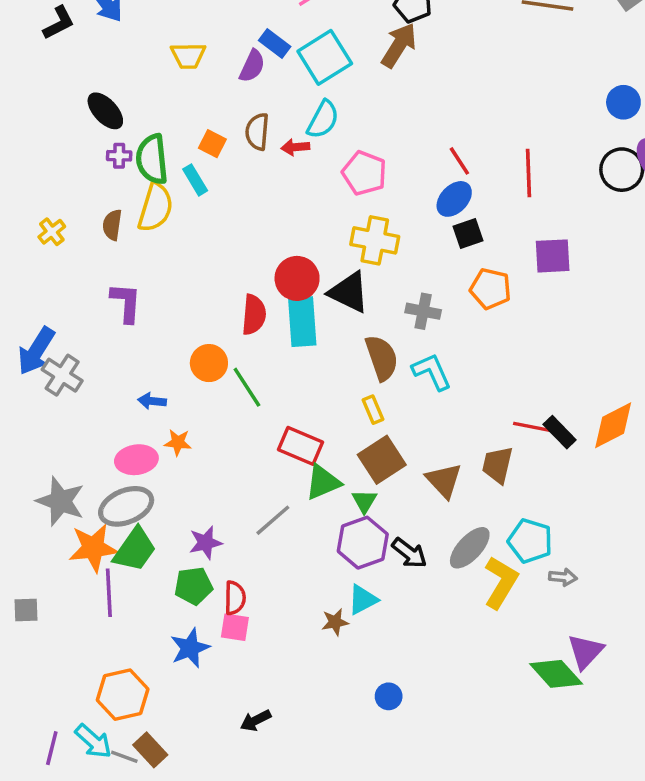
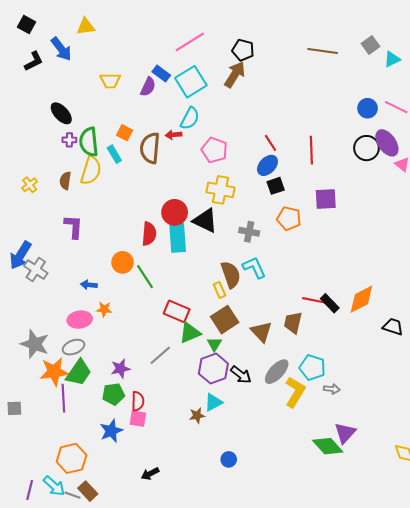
brown semicircle: (257, 132) -> (150, 148), moved, size x1.4
brown semicircle: (382, 358) -> (231, 275), moved
gray ellipse: (126, 506) -> (73, 347), size x0.7

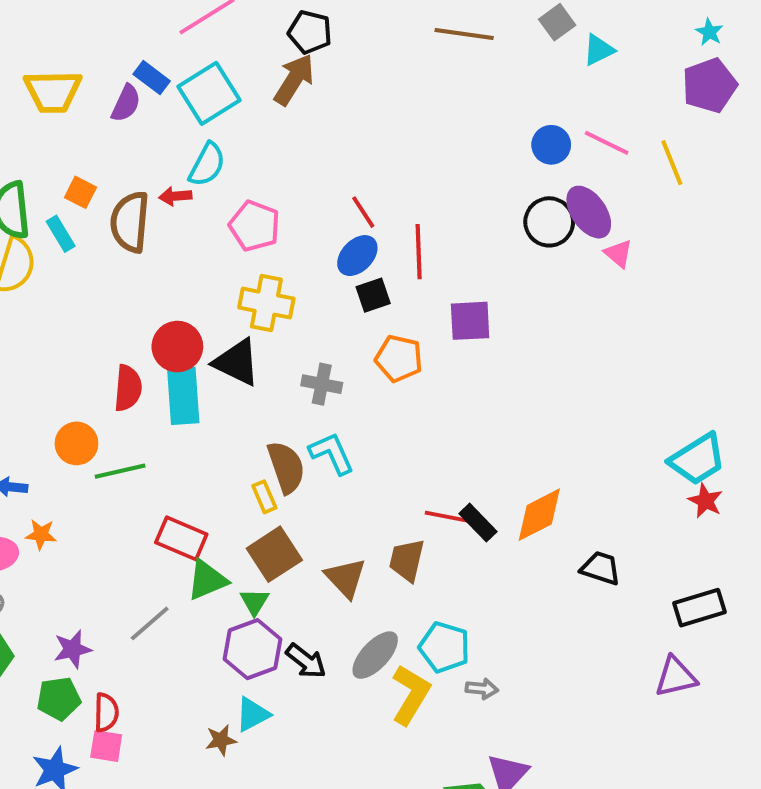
yellow trapezoid: (110, 81) -> (53, 91), size x1.4
red line: (311, 150) -> (419, 252), moved
green line: (145, 277) -> (120, 471), turned -70

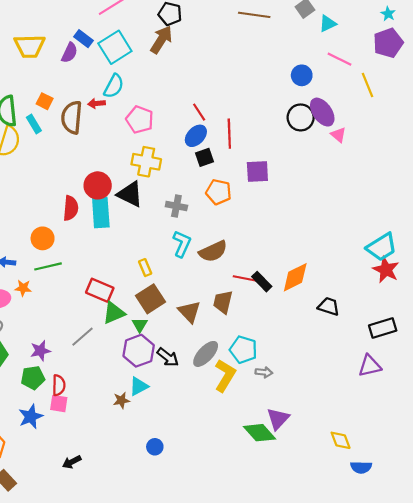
pink line: (607, 143) -> (339, 59), moved
cyan L-shape: (332, 453) -> (182, 244), turned 48
brown semicircle: (286, 467) -> (213, 251), moved, turned 84
green line: (120, 471) -> (48, 266), moved
red star: (705, 501) -> (386, 270), size x1.4

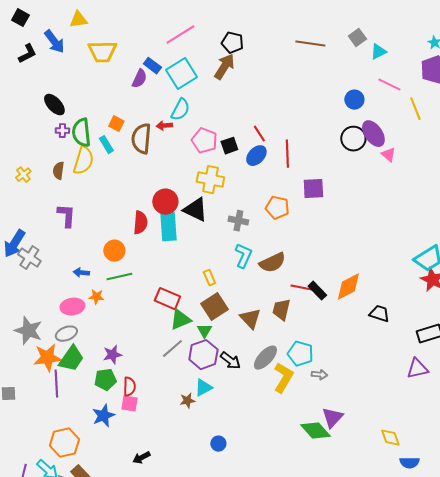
yellow trapezoid: (30, 46) -> (102, 52), moved
black square: (205, 157) -> (229, 146), moved
gray line: (82, 337) -> (172, 349), moved

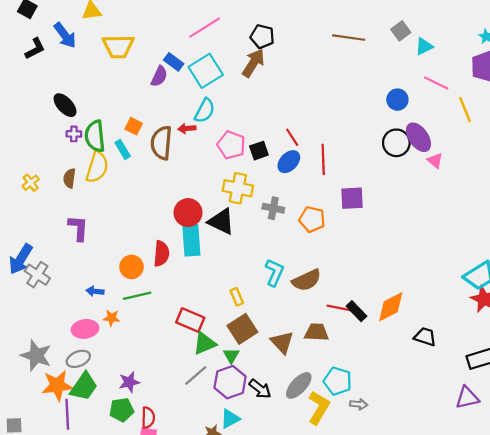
gray cross: (238, 221) -> (273, 208), moved
red semicircle: (140, 223) -> (161, 254), moved
brown trapezoid: (281, 310) -> (317, 332), turned 80

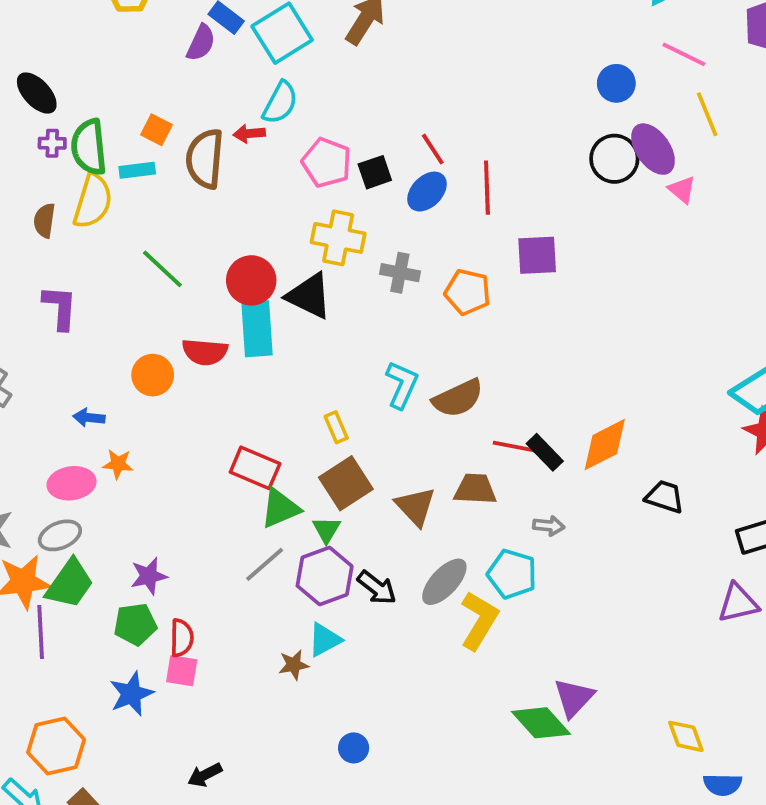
yellow line: (465, 110) -> (707, 114), moved
cyan rectangle: (123, 149) -> (137, 170), turned -66
red semicircle: (161, 254) -> (205, 352), turned 90
green line: (137, 296) -> (162, 269), moved, turned 56
gray arrow: (359, 404) -> (549, 526), moved

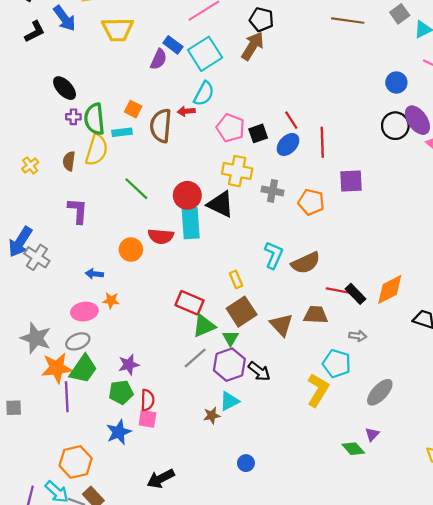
gray ellipse: (444, 582) -> (380, 392), moved
purple triangle: (574, 698) -> (372, 434), size x0.6
green diamond: (541, 723) -> (353, 449), size x0.7
black arrow: (205, 775) -> (161, 479), size x1.4

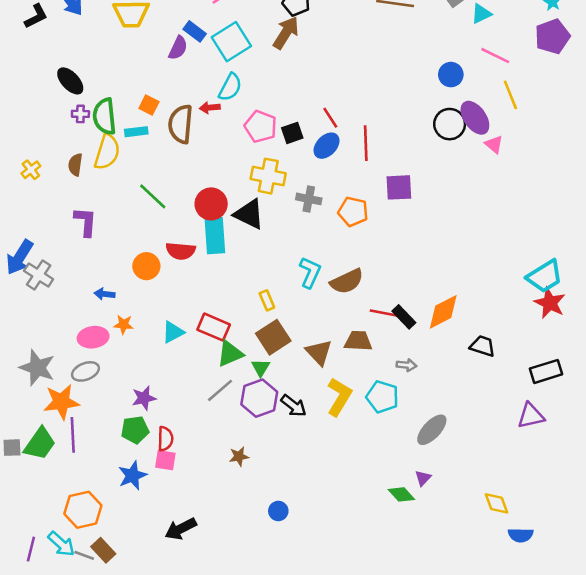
green trapezoid: (83, 369) -> (40, 444), moved
yellow L-shape: (318, 390) -> (339, 397), moved
cyan triangle: (229, 401) -> (173, 332), moved

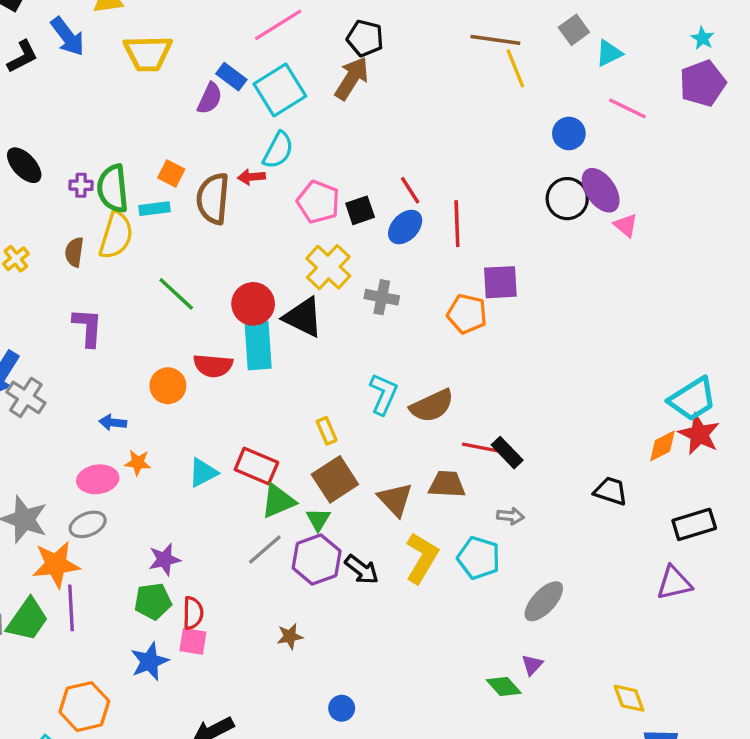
black ellipse: (70, 81) -> (24, 165), moved
yellow line: (510, 95) -> (515, 68), moved
yellow cross: (268, 176) -> (328, 267), turned 32
orange pentagon: (353, 212) -> (467, 314), moved
orange diamond: (443, 312) -> (662, 446), moved, size x0.7

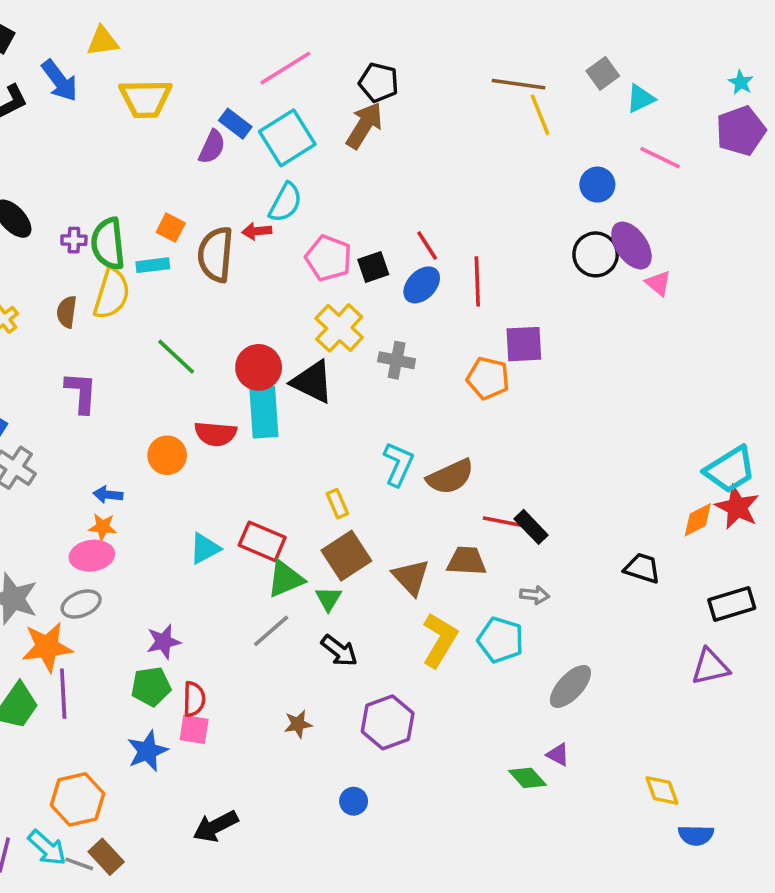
orange star: (138, 463) -> (103, 527), moved
purple hexagon: (317, 560) -> (388, 722), moved
black arrow: (362, 570) -> (339, 651), moved
purple triangle: (532, 665) -> (558, 755), turned -45

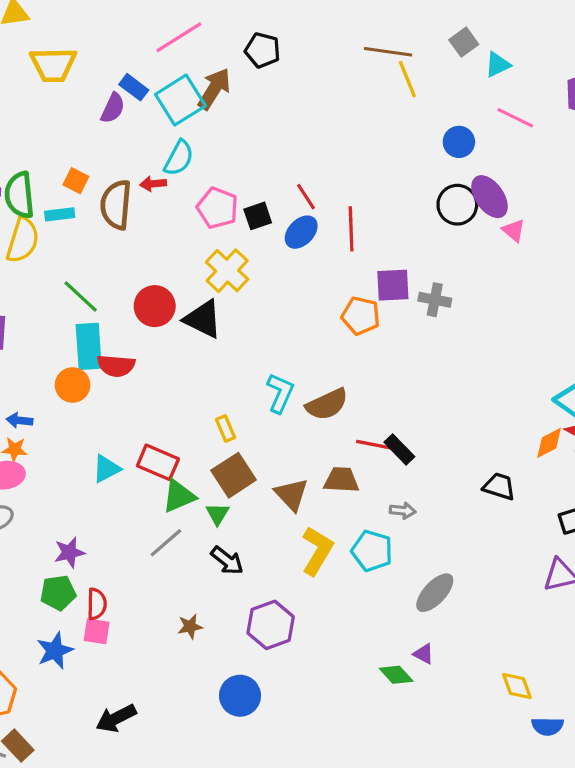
brown arrow: (364, 125) -> (214, 89), moved
gray cross: (397, 360) -> (435, 300), moved
cyan rectangle: (264, 412) -> (89, 346), moved
blue circle: (354, 801) -> (240, 696), size x1.6

